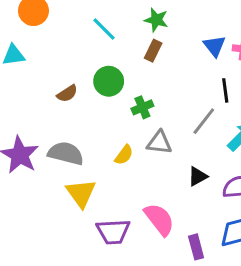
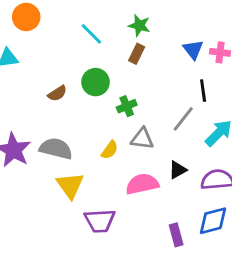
pink semicircle: (159, 219) -> (142, 184), moved, turned -64

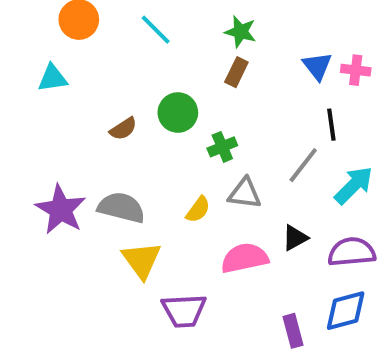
cyan line: (91, 34) -> (156, 30), moved

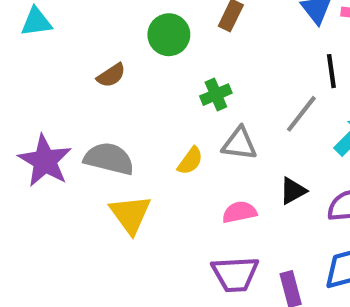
green circle: (178, 113) -> (169, 35), moved
pink semicircle: (245, 258) -> (239, 212), size x0.7
purple trapezoid: (184, 311) -> (235, 274), moved

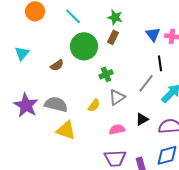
cyan triangle: (36, 22) -> (22, 53), moved, turned -42
green circle: (169, 35) -> (84, 46), size x1.4
gray triangle: (239, 144) -> (117, 97), turned -42
yellow triangle: (130, 214) -> (66, 130), turned -35

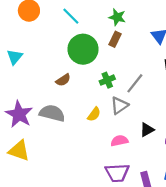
brown semicircle: (57, 65) -> (63, 80), moved
gray line: (146, 83) -> (135, 83), moved
yellow triangle: (66, 130) -> (19, 151), moved

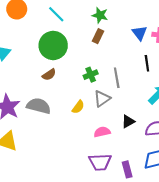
green circle: (83, 49) -> (53, 45), moved
gray line: (135, 83) -> (117, 78), turned -48

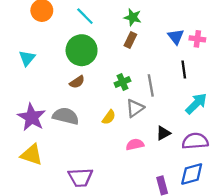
purple trapezoid: (100, 162) -> (80, 177), moved

